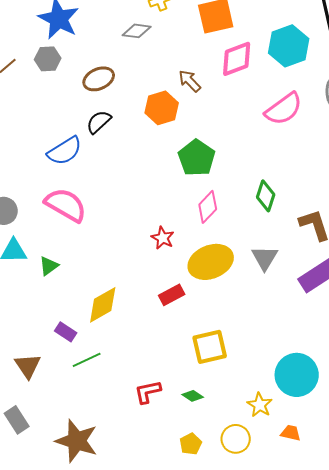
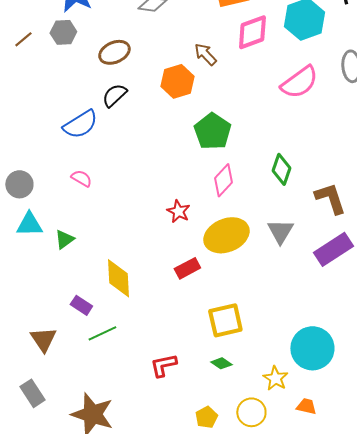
pink semicircle: (66, 205) -> (81, 178), size x0.5
yellow diamond: (103, 305) -> (118, 278), turned -63
green diamond: (193, 396) -> (221, 363), moved

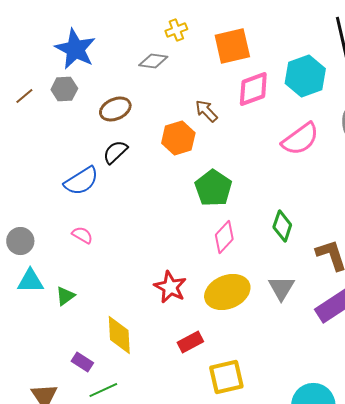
red star: (178, 211) -> (170, 287), moved, size x1.4
red rectangle: (187, 268) -> (190, 342), moved

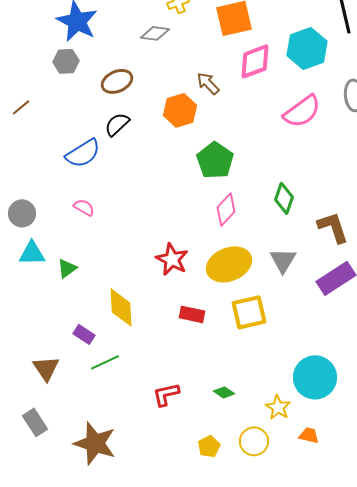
brown line: (24, 96) -> (21, 107), moved
red rectangle: (190, 342) -> (192, 314), turned 40
yellow square: (226, 377) -> (249, 312), moved

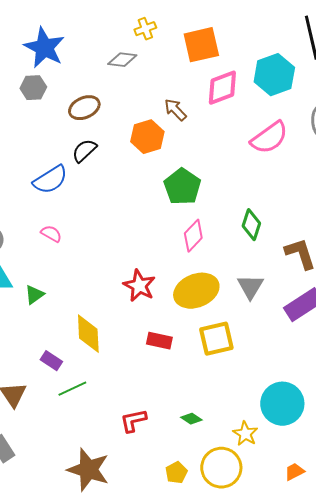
orange trapezoid: (309, 435) -> (294, 472), moved, turned -40
yellow circle: (254, 441) -> (221, 468), size x1.4
brown star: (95, 443) -> (88, 470), moved

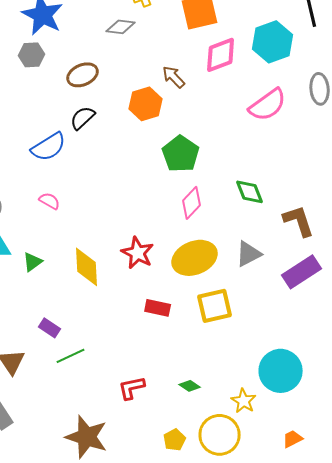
green diamond: (251, 225) -> (250, 192), turned -40
gray triangle: (250, 287) -> (249, 254), turned 32
yellow diamond: (88, 334) -> (87, 267), moved

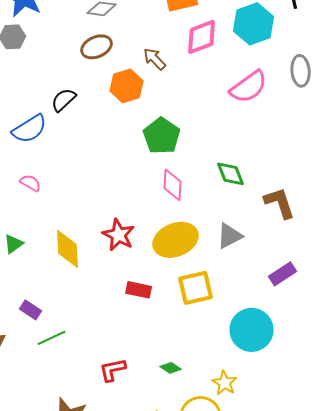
brown ellipse: (83, 75) -> (97, 47), moved
pink diamond: (192, 203) -> (173, 185), turned -40
purple rectangle: (302, 272) -> (283, 274), moved, size x0.7
cyan circle: (281, 371) -> (252, 330), moved

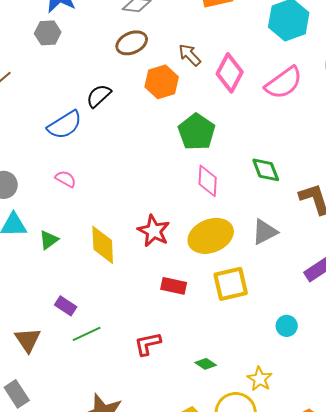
pink diamond: (202, 37) -> (230, 73), moved, turned -42
cyan circle: (252, 330) -> (287, 326), size x0.5
red L-shape: (113, 370) -> (148, 344), moved

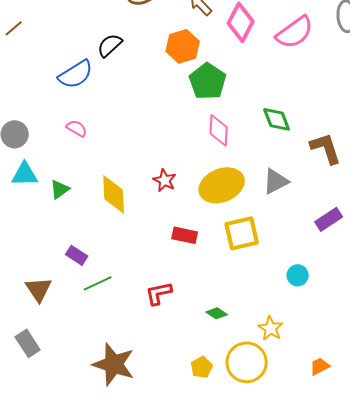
orange hexagon: (162, 82) -> (183, 46), moved
red star: (154, 231) -> (165, 180), size x0.7

